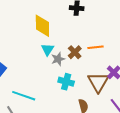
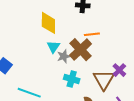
orange line: (96, 47) -> (92, 34), moved
brown cross: (75, 52) -> (81, 50), size x1.6

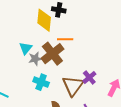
yellow diamond: (48, 23) -> (44, 20), moved

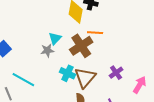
gray star: (35, 59) -> (47, 50), moved
brown triangle: (73, 86) -> (85, 78), moved

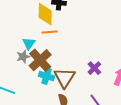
orange line: (95, 33) -> (50, 32), moved
brown cross: (81, 46) -> (40, 60), moved

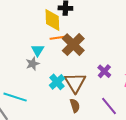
brown cross: (40, 60) -> (73, 45), moved
cyan cross: (46, 76) -> (57, 82), turned 35

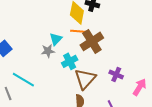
purple cross: (104, 71) -> (116, 74), turned -32
cyan cross: (57, 82) -> (70, 61), moved

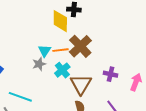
orange line: (78, 31) -> (61, 50), moved

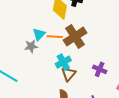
cyan cross: (62, 70) -> (63, 62), moved
brown triangle: (81, 84) -> (69, 74), size x0.7

